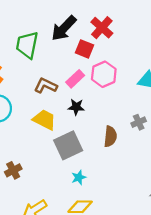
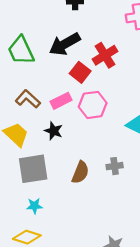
green trapezoid: (27, 45) -> (21, 50), turned -52

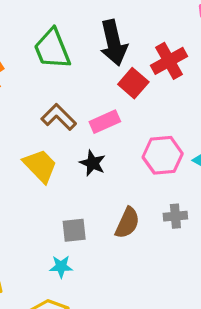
black arrow: (65, 44) -> (114, 43), turned -76
pink hexagon: (93, 105) -> (163, 155), moved
gray square: (33, 169) -> (74, 230), moved, size x0.6

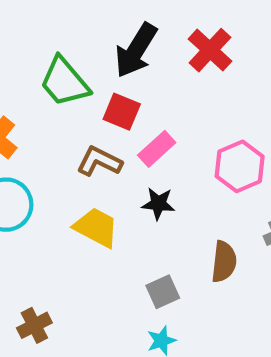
black arrow: (114, 43) -> (136, 50), turned 63
red square: (133, 83) -> (122, 112), moved

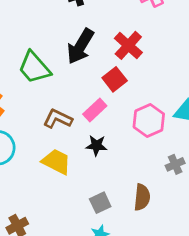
red square: (122, 112) -> (115, 79), moved, turned 30
brown semicircle: (224, 262) -> (142, 197), moved

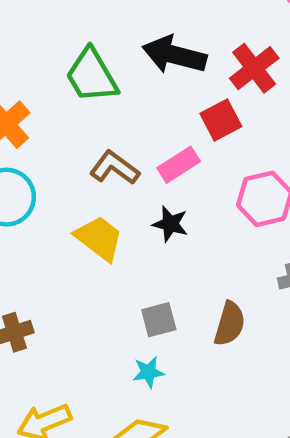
black arrow: (80, 46) -> (174, 55), turned 63

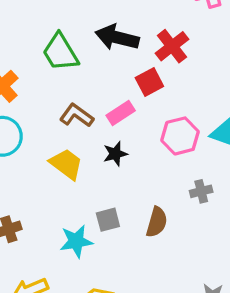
black star: (170, 224) -> (115, 154), turned -30
cyan star: (148, 372) -> (76, 241), moved, size x1.5

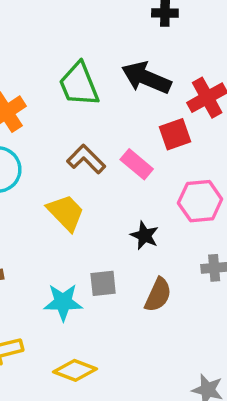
pink rectangle: (121, 113) -> (137, 164), turned 64
black star: (115, 154) -> (144, 235), moved, turned 30

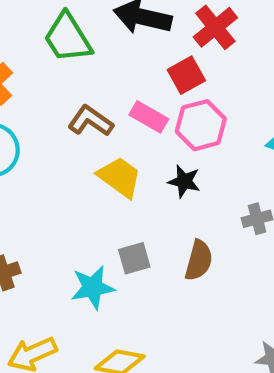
pink hexagon: (200, 201) -> (201, 125), moved
yellow trapezoid: (66, 213) -> (120, 177), moved
black star: (144, 235) -> (184, 181), moved

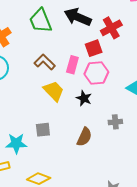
pink rectangle: (149, 117) -> (72, 65), turned 66
gray square: (134, 258) -> (43, 130), moved
cyan star: (93, 287) -> (16, 143), moved

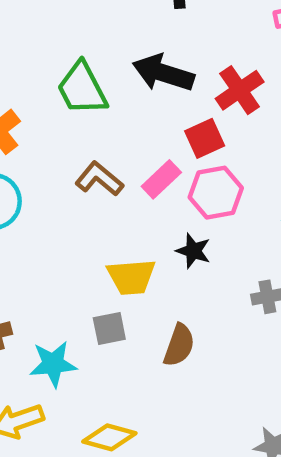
pink rectangle: (72, 65) -> (161, 179), turned 36
yellow trapezoid: (54, 91) -> (131, 277), moved, turned 135
brown semicircle: (84, 137) -> (179, 345), moved

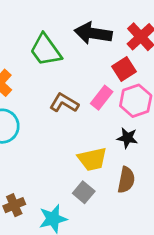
gray square: (109, 328) -> (84, 192), turned -30
brown semicircle: (179, 345) -> (126, 180), moved

